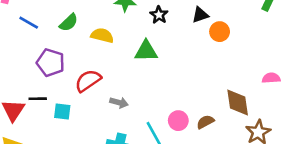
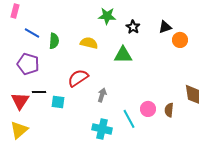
green semicircle: (69, 23) -> (54, 41), moved, turned -42
purple pentagon: (51, 63) -> (28, 64), moved
gray arrow: (119, 103) -> (102, 95), turned -88
brown semicircle: (205, 122) -> (169, 110), turned -56

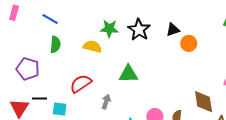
green star: (107, 16) -> (109, 29), moved
black star: (133, 27) -> (139, 30), size x1.5
blue line: (32, 33) -> (50, 19), moved
green triangle: (123, 55) -> (128, 74), moved

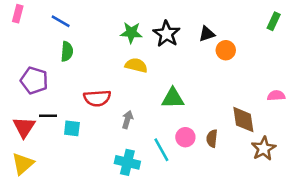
yellow semicircle: (92, 47) -> (136, 65), moved
green triangle: (128, 74) -> (173, 98), moved
red semicircle: (81, 84) -> (97, 98), turned -150

